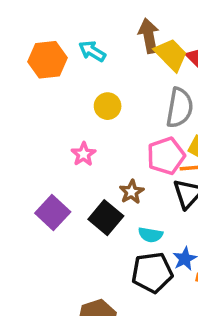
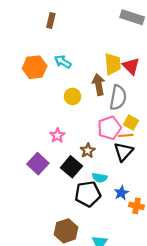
brown arrow: (149, 36) -> (99, 84), moved
yellow trapezoid: (171, 55) -> (113, 64), turned 40
pink star: (84, 154) -> (57, 135), moved
black pentagon: (152, 273) -> (88, 194), moved

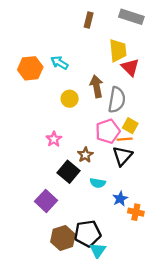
brown rectangle: (51, 21) -> (89, 20), moved
yellow trapezoid: (113, 64) -> (118, 50), moved
purple square: (38, 164) -> (46, 201), moved
black pentagon: (88, 194) -> (88, 233), moved

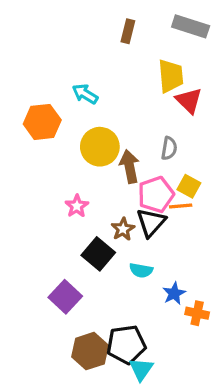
orange hexagon: (30, 68) -> (42, 122), moved
brown arrow: (97, 86) -> (130, 166), moved
yellow circle: (70, 99) -> (100, 147), size x1.5
gray semicircle: (117, 100) -> (169, 148), size x0.6
black triangle: (122, 156) -> (151, 223), moved

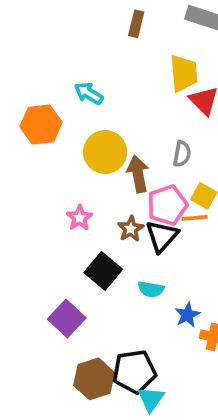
brown star: (123, 229) -> (131, 229), moved

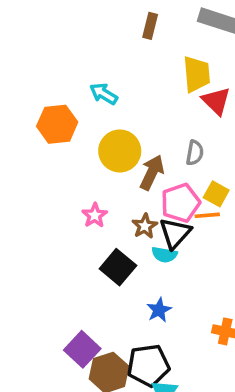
brown arrow: (138, 174) -> (152, 172), turned 36
cyan semicircle: (151, 289) -> (164, 255), moved
blue star: (187, 315) -> (159, 310), moved
purple square: (67, 319) -> (82, 349), moved

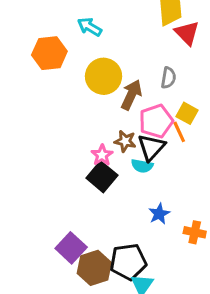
pink star: (95, 215) -> (102, 155), moved
orange line: (207, 215) -> (179, 132), turned 70
brown star: (145, 226) -> (125, 141), turned -30
blue star: (159, 310) -> (159, 214), moved

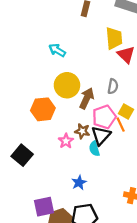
orange hexagon: (49, 53) -> (43, 109), moved
cyan semicircle: (142, 166) -> (94, 149), turned 64
black square: (102, 177) -> (22, 155), moved
blue star: (159, 214) -> (79, 183), moved
purple square: (71, 248) -> (44, 207), turned 35

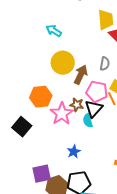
orange hexagon: (43, 109) -> (41, 97), moved
pink pentagon: (104, 117) -> (97, 92), turned 30
pink star: (66, 141) -> (62, 114), size x1.6

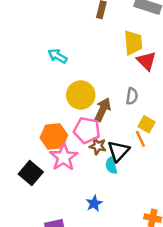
cyan arrow: (54, 31) -> (58, 56), moved
pink pentagon: (97, 92) -> (87, 130), moved
pink star: (62, 114) -> (64, 157), moved

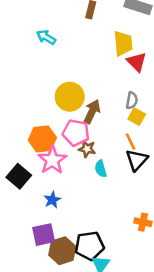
cyan arrow: (58, 56) -> (46, 37), moved
gray semicircle: (132, 96) -> (132, 100), moved
yellow square: (147, 124) -> (137, 117), moved
black triangle: (118, 151) -> (137, 160), moved
blue star: (94, 203) -> (52, 200), moved

